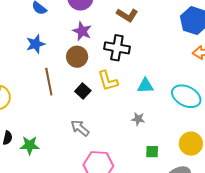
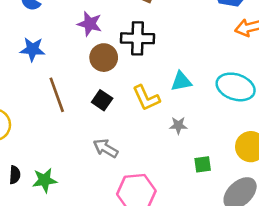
blue star: (36, 44) -> (32, 49), turned 30
brown circle: (77, 57) -> (104, 58), moved
yellow L-shape: (108, 81) -> (146, 98), moved

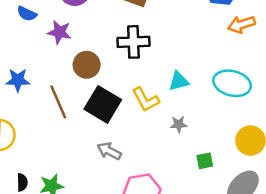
purple star: (90, 24) -> (59, 32), moved
blue star: (32, 49) -> (18, 80), moved
brown circle: (104, 58) -> (87, 65), moved
black square: (102, 100) -> (103, 104), size x1.8

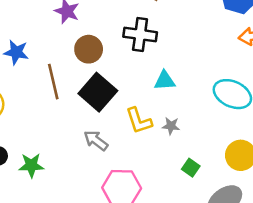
cyan triangle: (179, 81) -> (165, 81), moved
yellow L-shape: (146, 100) -> (139, 121), moved
green square: (205, 161) -> (191, 168), turned 36

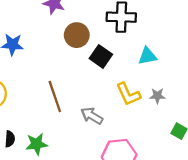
brown line: (53, 82) -> (55, 97), moved
black square: (98, 92) -> (101, 56), moved, size x0.7

